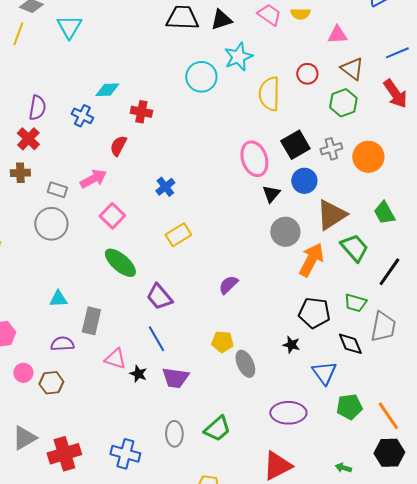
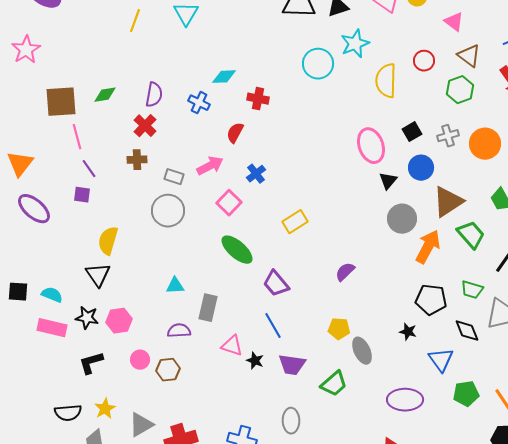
pink triangle: (337, 35) -> (454, 22), turned 40
black square: (295, 145) -> (412, 132), size x0.7
blue cross: (165, 187) -> (256, 174), moved
green trapezoid: (217, 429) -> (334, 384), moved

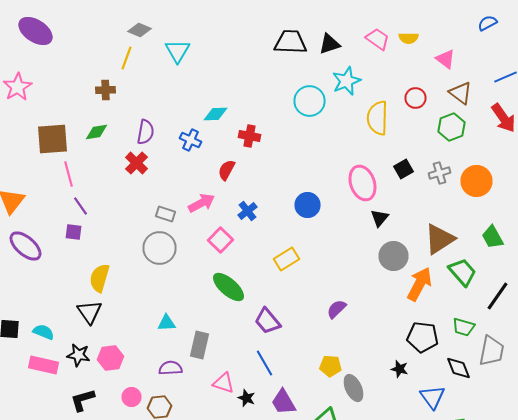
brown cross: (137, 160) -> (106, 90), moved
blue circle: (421, 168) -> (308, 205), moved
purple trapezoid: (292, 365) -> (284, 402), turned 52

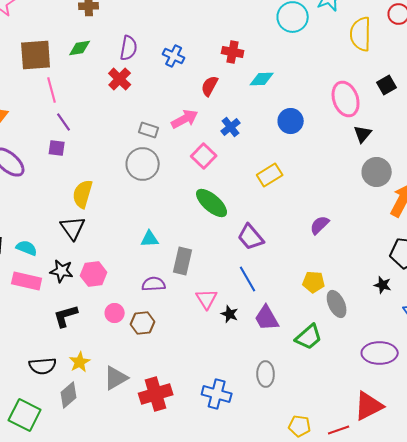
cyan diamond: (216, 114) -> (262, 79), moved
pink triangle: (224, 383) -> (207, 299), turned 40

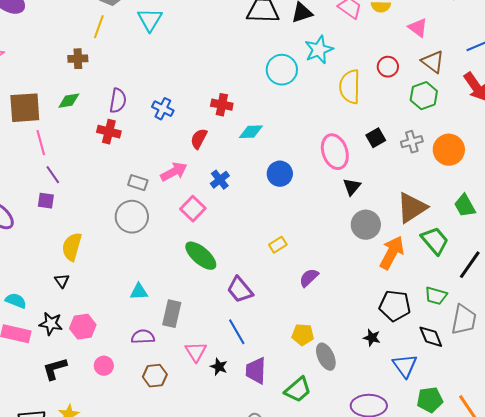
red cross: (120, 79) -> (109, 132), turned -30
yellow rectangle: (270, 175) -> (278, 245), moved, size x0.7
black triangle: (73, 228) -> (62, 281), size x0.6
purple trapezoid: (267, 318) -> (256, 371), turned 32
brown hexagon: (143, 323) -> (155, 376), moved

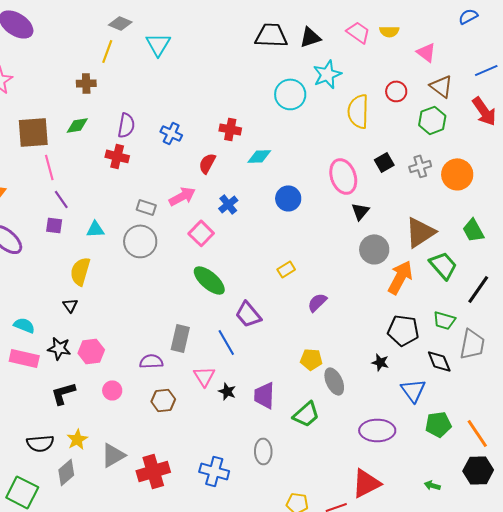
cyan triangle: (139, 292) -> (95, 229), moved
blue line: (237, 332) -> (226, 342), moved

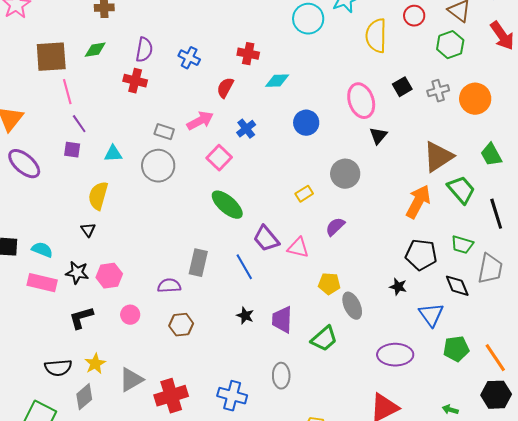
gray circle: (374, 249) -> (345, 174), moved
black line: (478, 289) -> (496, 214), turned -52
pink triangle: (204, 376) -> (298, 248), moved, turned -45

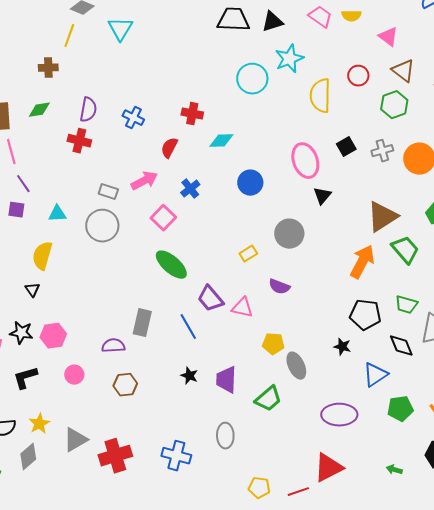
purple semicircle: (335, 227) -> (279, 287), turned -115
blue triangle: (431, 315) -> (375, 375), turned 32

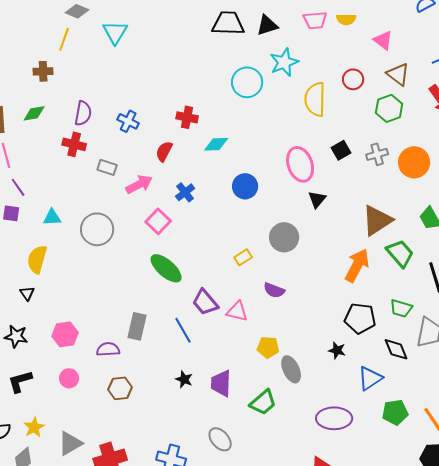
pink trapezoid: (320, 17) -> (315, 20), turned 140
gray rectangle: (108, 192) -> (107, 167), moved
pink hexagon: (53, 336) -> (65, 334), moved
gray ellipse: (225, 436) -> (220, 439), turned -40

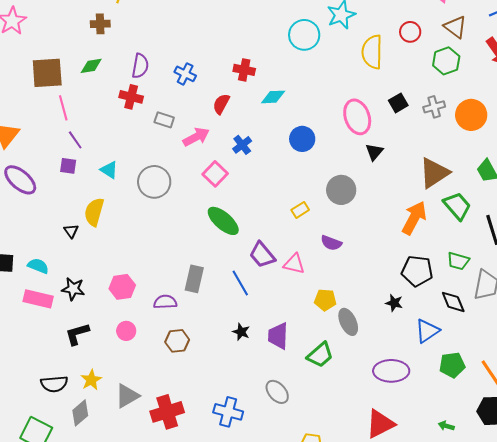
cyan triangle: (52, 217) -> (109, 170), turned 36
black triangle: (27, 293) -> (71, 231), moved

